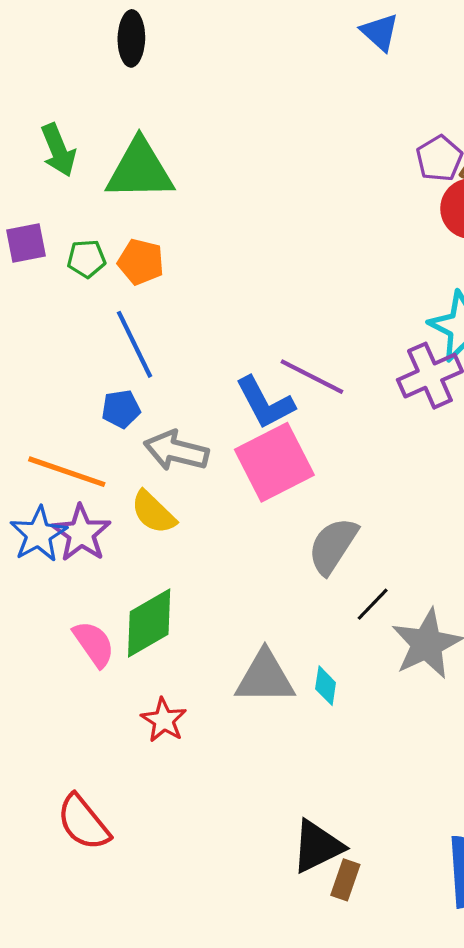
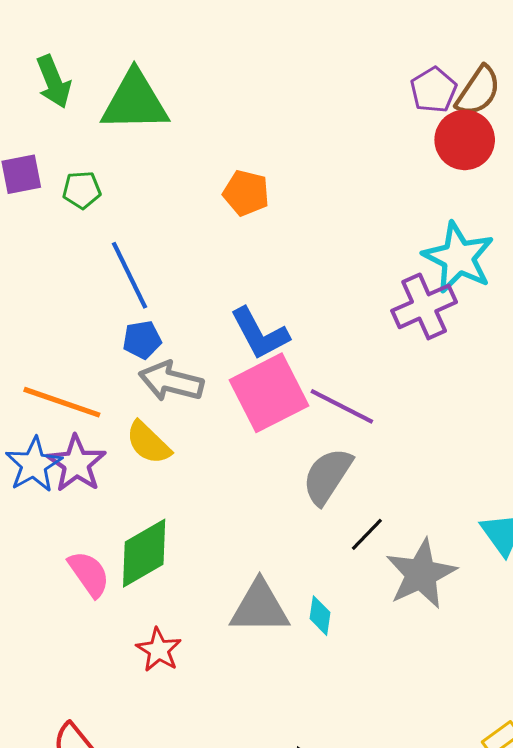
orange pentagon: (141, 262) -> (246, 193), moved
purple line: (312, 377) -> (342, 406), moved
blue pentagon: (121, 409) -> (142, 340), moved

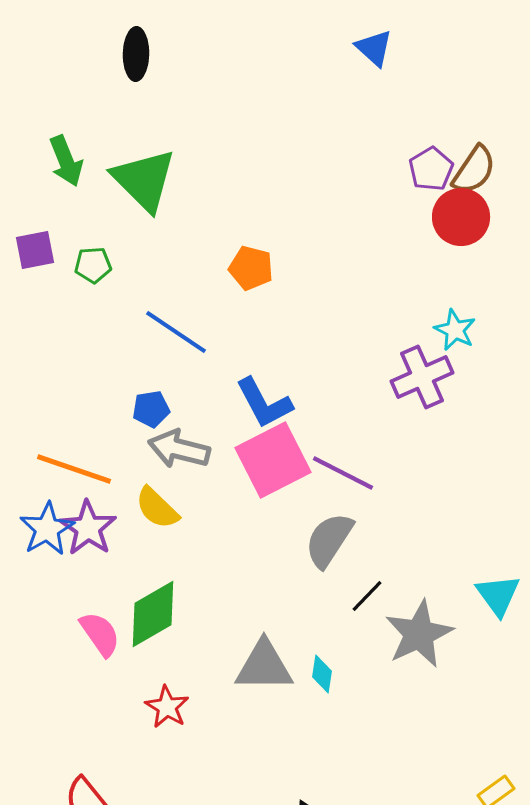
green triangle: (135, 101) -> (144, 180), turned 46
cyan star: (458, 258) -> (455, 330), size x0.6
blue line: (130, 275) -> (176, 332), moved, turned -30

